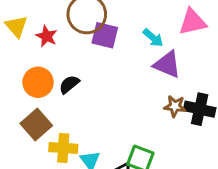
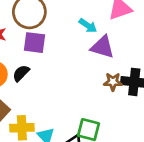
purple square: (105, 35) -> (34, 43), moved

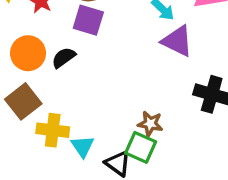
brown star: (113, 82) -> (150, 124), moved

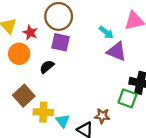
orange circle: (28, 53) -> (19, 54), moved
brown star: (150, 124) -> (102, 116), moved
green square: (141, 147) -> (127, 98), moved

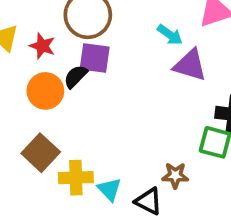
orange circle: (19, 54) -> (45, 91), moved
black semicircle: (47, 67) -> (76, 76), moved

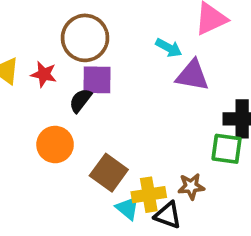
orange circle: (45, 91) -> (55, 145), moved
brown square: (41, 153) -> (109, 173), moved
yellow cross: (76, 178) -> (149, 195), moved

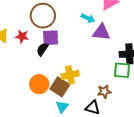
orange circle: (55, 145) -> (39, 84), moved
yellow cross: (149, 195) -> (70, 75), moved
cyan triangle: (128, 208) -> (62, 107), moved, turned 32

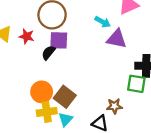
yellow cross: (70, 75) -> (47, 112), moved

